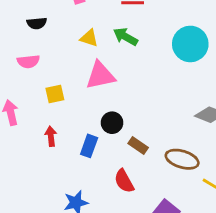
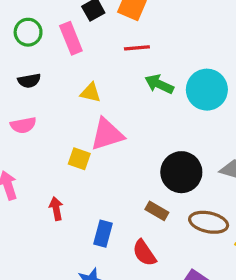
green arrow: (126, 37) -> (159, 84), moved
yellow square: (55, 94) -> (79, 159), moved, turned 36
black circle: (112, 123) -> (181, 172), moved, size x1.6
blue rectangle: (89, 146) -> (103, 234), moved

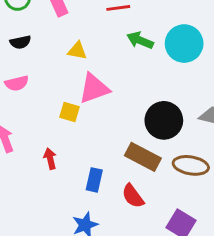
brown rectangle: (157, 211) -> (143, 157), size x1.6

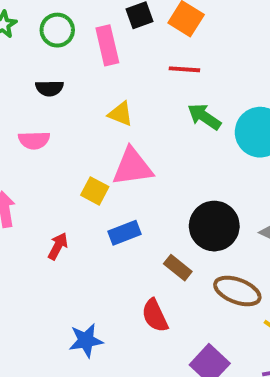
brown rectangle: (143, 157) -> (178, 268), size x0.6
red arrow: (50, 159) -> (58, 246), turned 30
blue rectangle: (94, 180) -> (124, 233), moved, turned 45

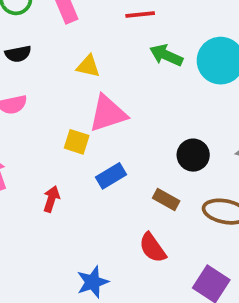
black circle: (214, 226) -> (193, 155), size x0.7

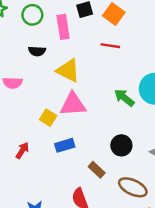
black semicircle: (18, 54) -> (37, 51), moved
green arrow: (166, 55) -> (124, 98), moved
yellow triangle: (88, 66) -> (68, 71), size x1.5

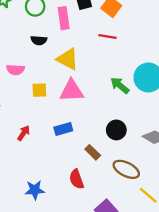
yellow square: (48, 118) -> (39, 90), moved, turned -35

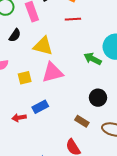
black semicircle: (39, 40) -> (15, 35), turned -48
blue rectangle: (63, 129) -> (40, 107), moved
red arrow: (24, 133) -> (19, 118), turned -120

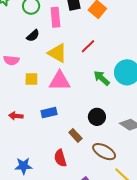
red line: (73, 19) -> (88, 46), moved, turned -56
blue rectangle: (40, 107) -> (49, 113), moved

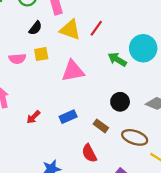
yellow triangle: (57, 53) -> (70, 30), moved
yellow square: (31, 79) -> (41, 54), moved
blue rectangle: (49, 113) -> (68, 117), moved
red arrow: (16, 116) -> (33, 117), turned -40

